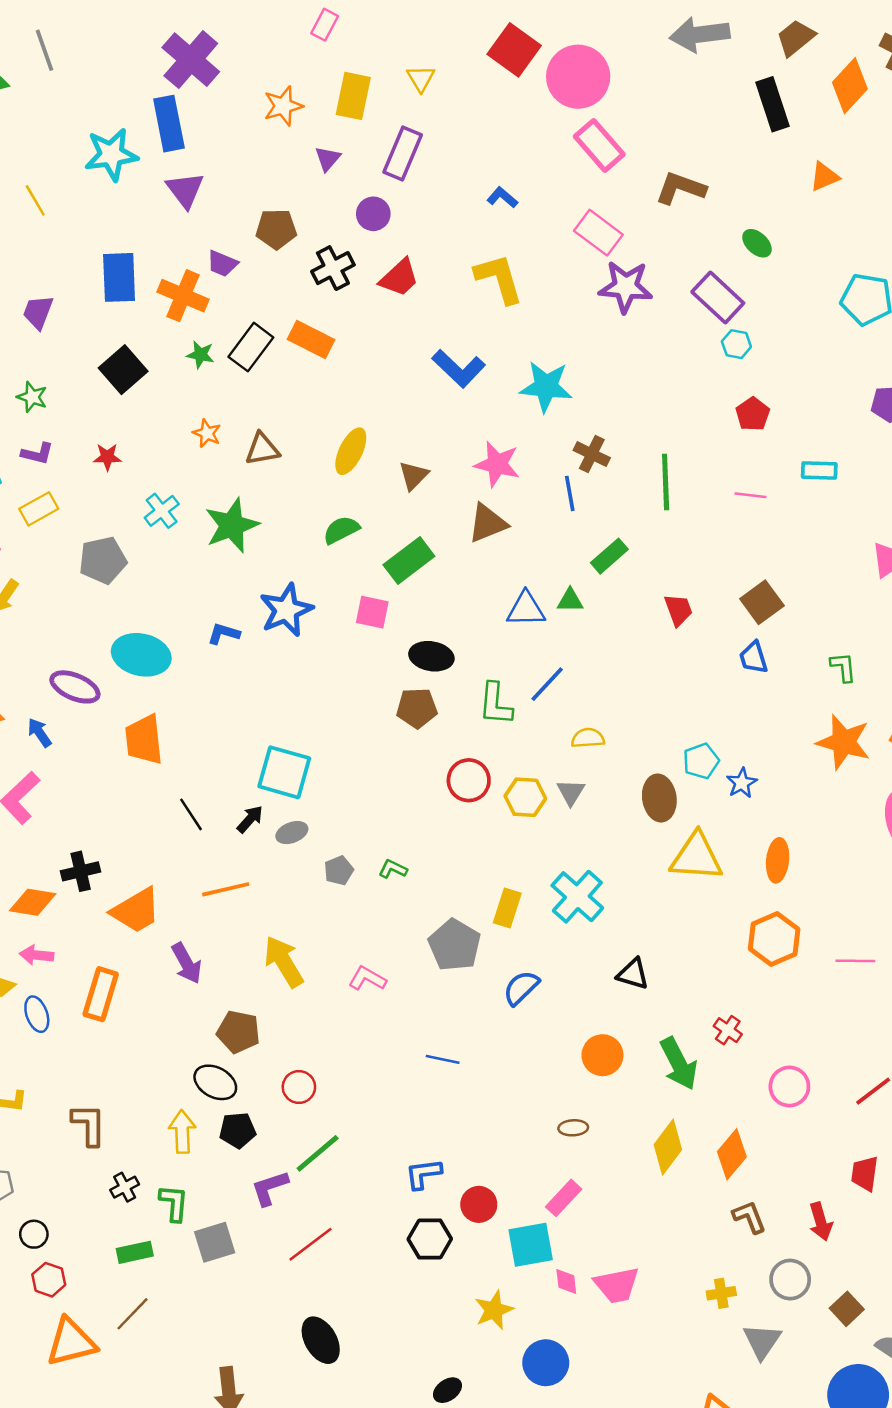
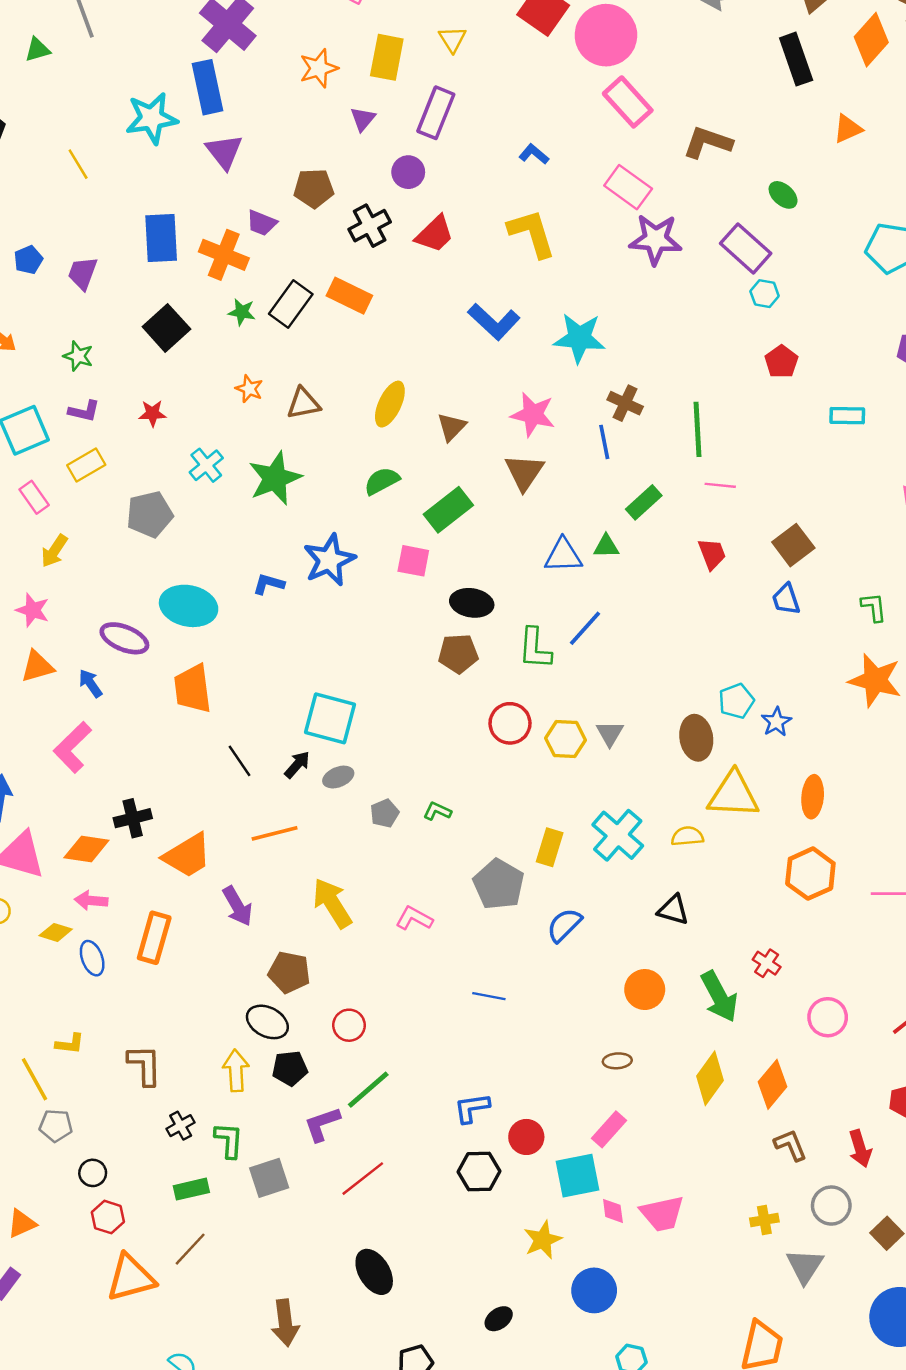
pink line: (750, 495) -> (720, 485), moved
brown triangle: (487, 523) -> (524, 472), turned -33
yellow semicircle: (588, 738) -> (687, 836), moved

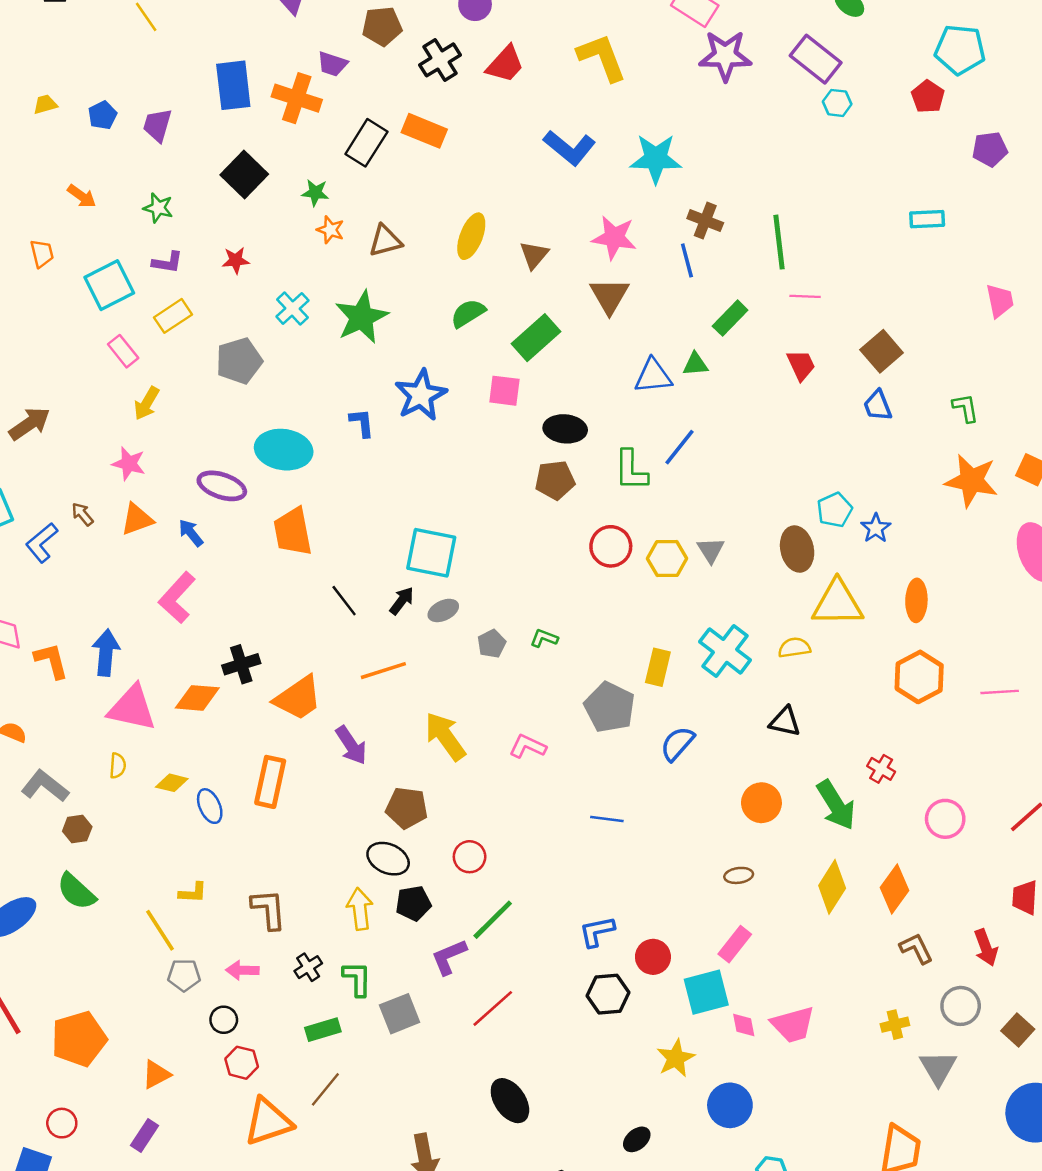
green star: (242, 312) -> (315, 193), moved
red pentagon: (781, 362) -> (928, 97), moved
blue L-shape: (269, 584) -> (362, 423), turned 72
pink arrow: (91, 901) -> (242, 970), moved

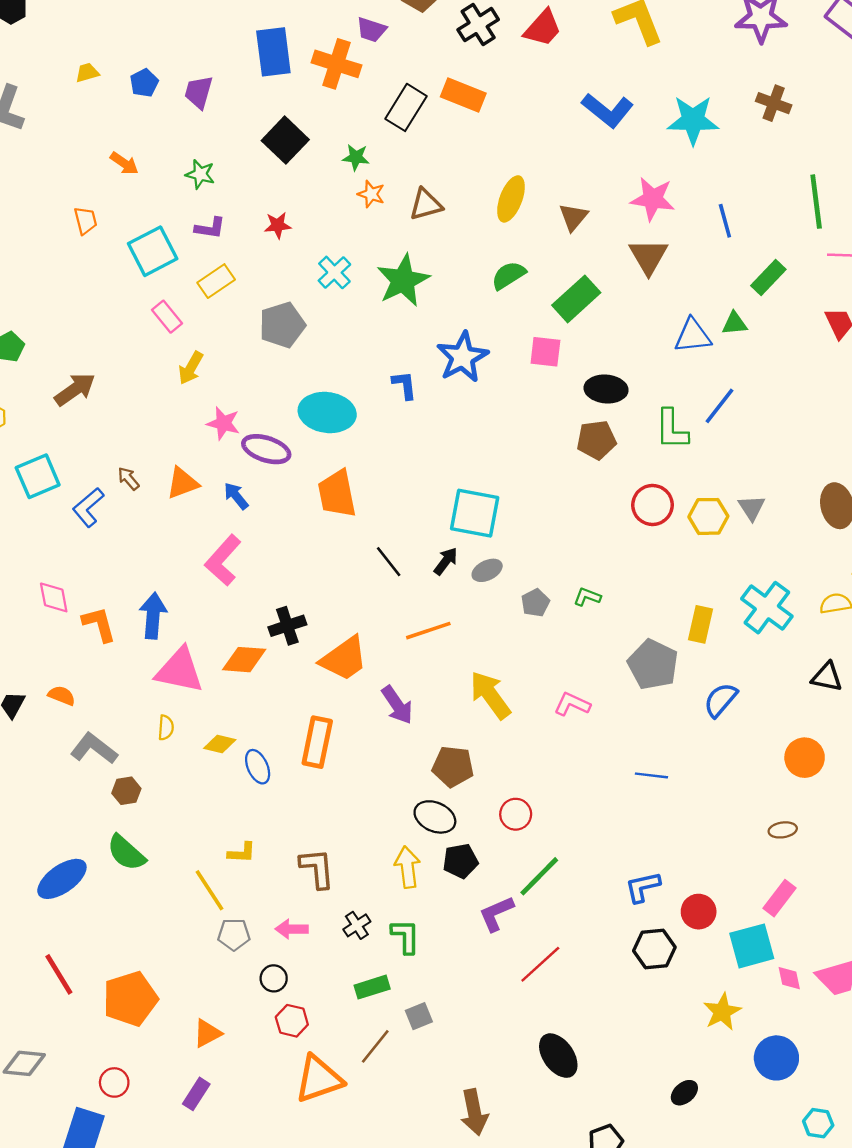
brown cross: (705, 221) -> (774, 103), moved
pink star: (129, 464) -> (223, 423), moved
gray square: (400, 1014) -> (419, 1016), moved, size x0.7

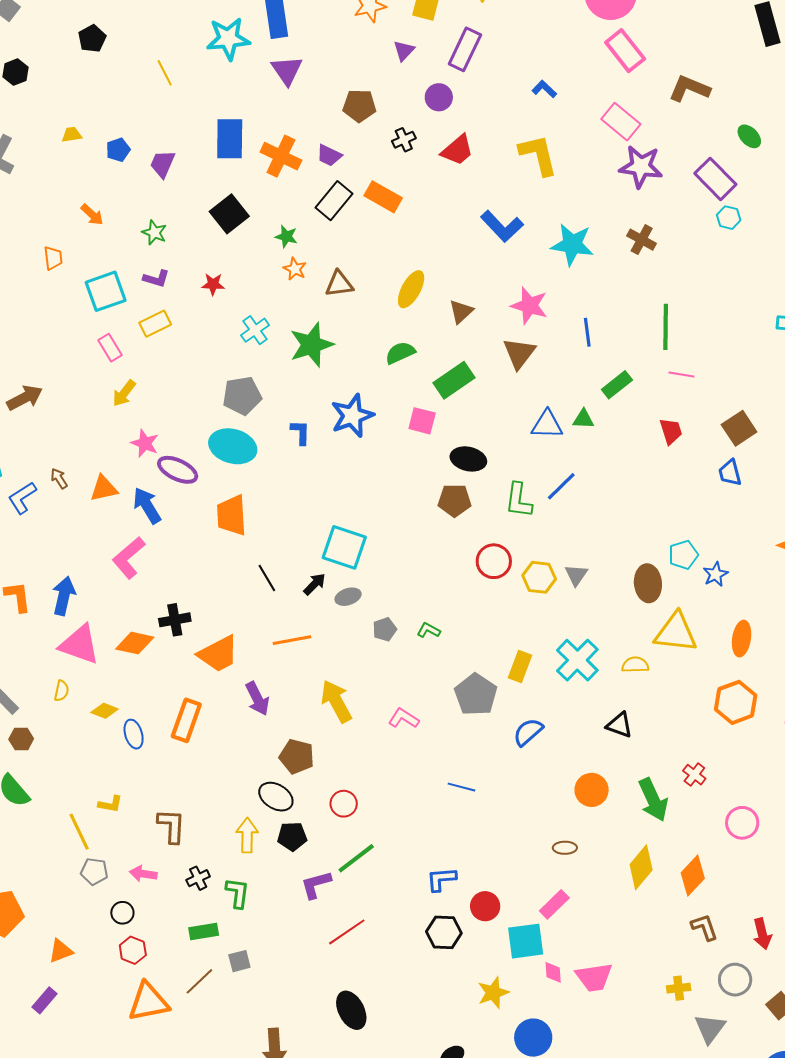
black cross: (478, 25) -> (404, 140), size x0.7
purple trapezoid: (371, 30) -> (329, 155), moved
gray pentagon: (282, 325) -> (242, 396), moved
blue arrow: (236, 496) -> (147, 505), size x1.5

